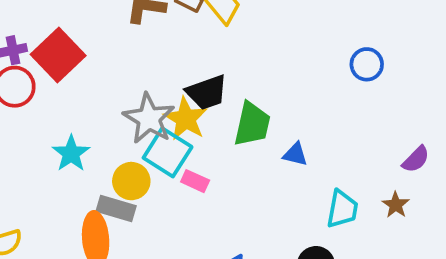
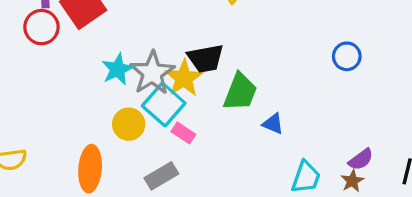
cyan star: (71, 153) -> (117, 69), moved
purple semicircle: (416, 159) -> (361, 159), moved
gray rectangle: (116, 208) -> (161, 176), moved, turned -56

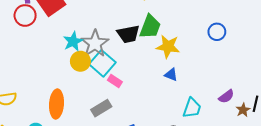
yellow star: (184, 78) -> (168, 46), moved, turned -30
green trapezoid: (240, 92) -> (150, 27), moved
yellow circle: (129, 124) -> (80, 61), moved
brown star: (352, 181) -> (243, 110), moved

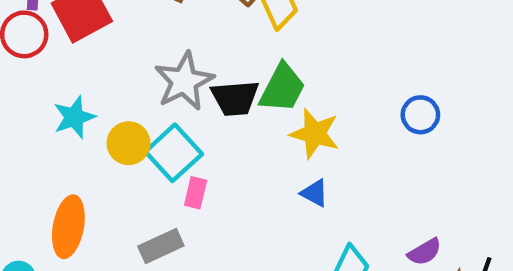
cyan star: (73, 41) -> (74, 117), moved
gray star: (95, 43) -> (184, 81), moved
pink rectangle: (115, 81) -> (196, 193), turned 64

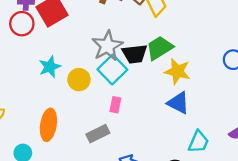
green trapezoid: (282, 88) -> (160, 48), turned -148
cyan square: (174, 153) -> (112, 70), moved
blue triangle: (315, 193) -> (178, 103), size x1.5

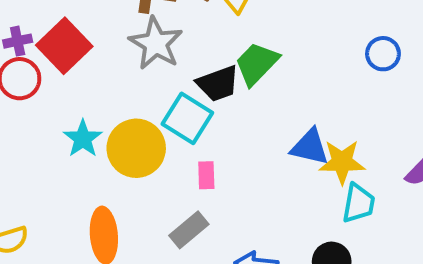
gray star: (107, 46) -> (156, 43), moved
yellow star: (177, 71) -> (342, 162), moved
yellow circle: (79, 80) -> (136, 148), size x1.5

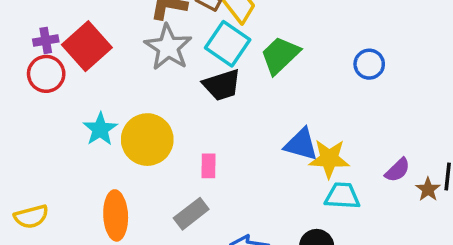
green trapezoid: (257, 63) -> (280, 55), moved
cyan square: (187, 118) -> (228, 44), moved
cyan trapezoid: (358, 203) -> (342, 196), turned -99

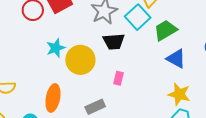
black trapezoid: (222, 85) -> (114, 41), moved
blue triangle: (301, 144) -> (176, 59), moved
pink rectangle: (208, 166) -> (119, 78), moved

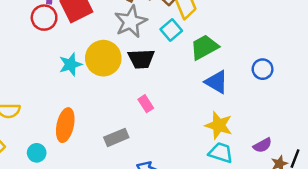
cyan square: (138, 17) -> (171, 30), size x0.7
yellow circle: (80, 60) -> (103, 58), moved
pink rectangle: (119, 78) -> (146, 104), turned -48

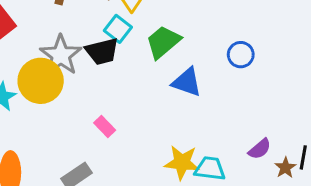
gray star: (131, 22) -> (61, 55), moved
black trapezoid: (141, 59) -> (102, 51), moved
yellow star: (219, 125) -> (182, 162), moved

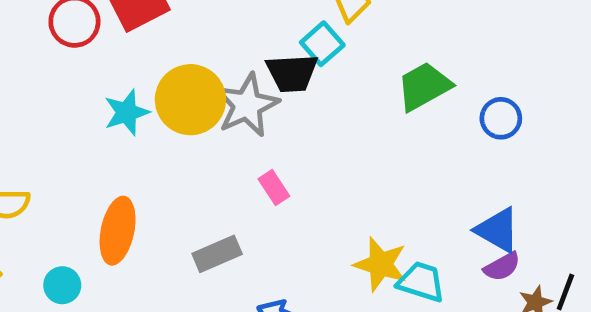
green trapezoid: (163, 42) -> (424, 86), moved
gray star: (61, 55) -> (247, 105), moved
blue triangle: (187, 82) -> (497, 230), moved

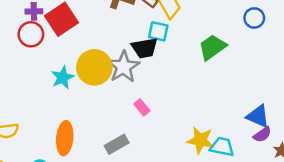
cyan square: (322, 44) -> (158, 31), turned -30
blue circle: (501, 118) -> (254, 18), moved

